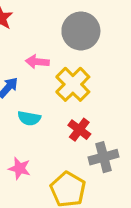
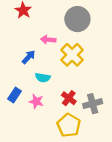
red cross: (79, 130) -> (69, 98), moved
pink star: (19, 168) -> (36, 101), moved

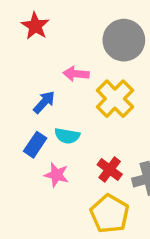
blue rectangle: (15, 95) -> (35, 145), moved

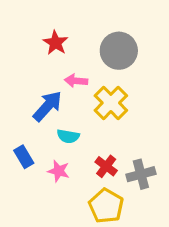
red star: (35, 26) -> (55, 43), moved
blue arrow: (44, 102) -> (48, 106), size x1.5
blue rectangle: (35, 145) -> (24, 157), moved, turned -65

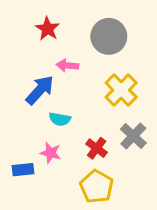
yellow cross: (111, 103) -> (121, 90), moved
blue rectangle: (24, 157) -> (23, 170), moved, turned -65
gray cross: (141, 174) -> (133, 136), moved, turned -32

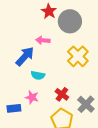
red star: (48, 29) -> (49, 11), moved
gray cross: (133, 136) -> (86, 104), moved

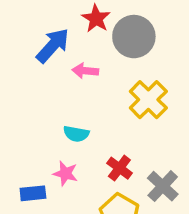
blue arrow: (25, 56) -> (53, 46), moved

